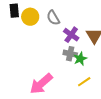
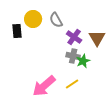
black rectangle: (14, 11) -> (17, 31), moved
yellow line: (84, 82) -> (72, 84), moved

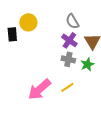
gray semicircle: (56, 20) -> (72, 21), moved
green star: (83, 61) -> (87, 64), moved

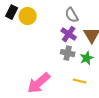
black rectangle: (12, 34) -> (12, 12), moved, turned 32
yellow line: (67, 87) -> (80, 81), moved, turned 48

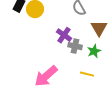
purple cross: (69, 34) -> (64, 35), moved

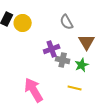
purple cross: (64, 35) -> (52, 49), turned 35
pink arrow: (46, 76) -> (34, 90), turned 100

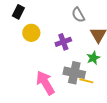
yellow circle: (23, 23) -> (31, 33), moved
gray cross: (63, 60) -> (74, 73), moved, size x1.5

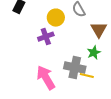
yellow circle: (31, 33) -> (56, 18), moved
purple cross: (63, 42) -> (46, 37), moved

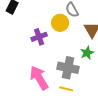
yellow circle: (56, 18) -> (60, 23), moved
yellow line: (87, 76) -> (66, 89), moved

